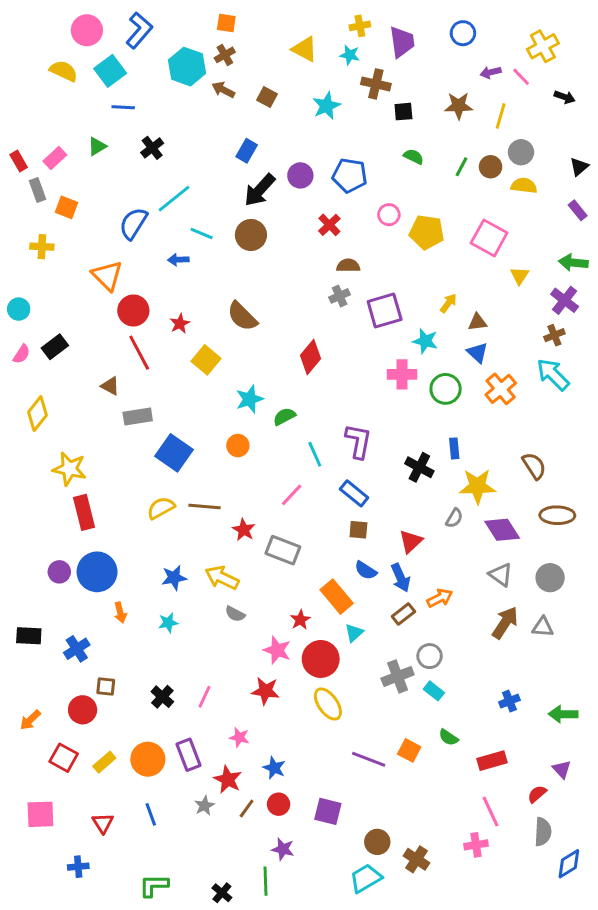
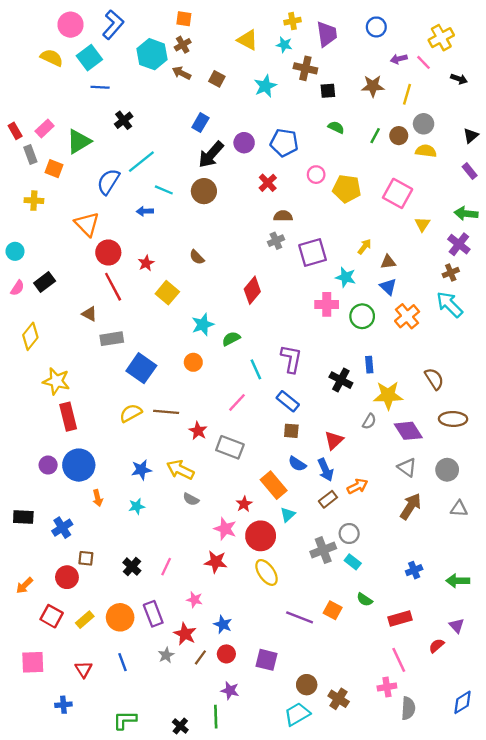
green triangle: (97, 146) -> (79, 142), moved, size x1.6
brown semicircle: (242, 316) -> (197, 257), size x0.6
gray triangle: (543, 627) -> (459, 509), moved
gray semicircle: (543, 832) -> (408, 708), moved

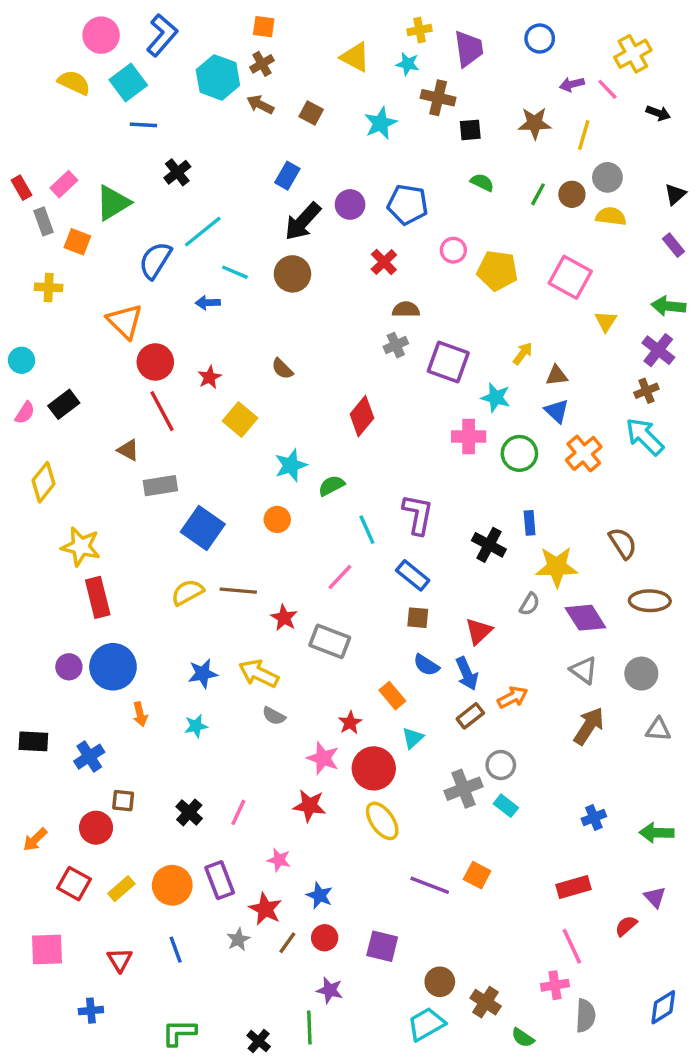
purple square: (313, 252) -> (448, 362), turned 36
orange rectangle: (274, 485) -> (392, 696), size x0.7
green semicircle: (365, 600) -> (523, 1038), moved

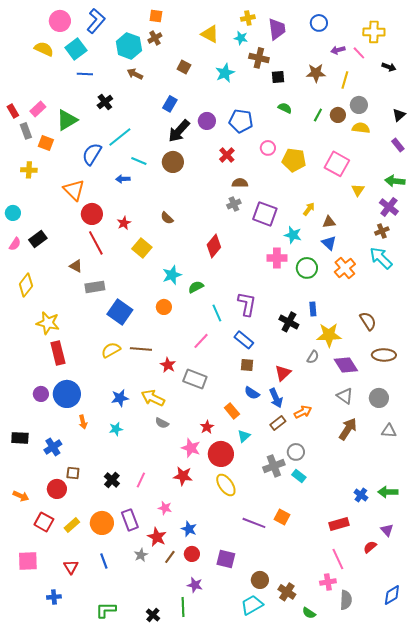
yellow cross: (633, 54) -> (374, 32), turned 30
brown arrow: (260, 105) -> (135, 74), moved
blue cross: (594, 818) -> (361, 495), moved, turned -32
orange arrow: (35, 840) -> (21, 496), turned -112

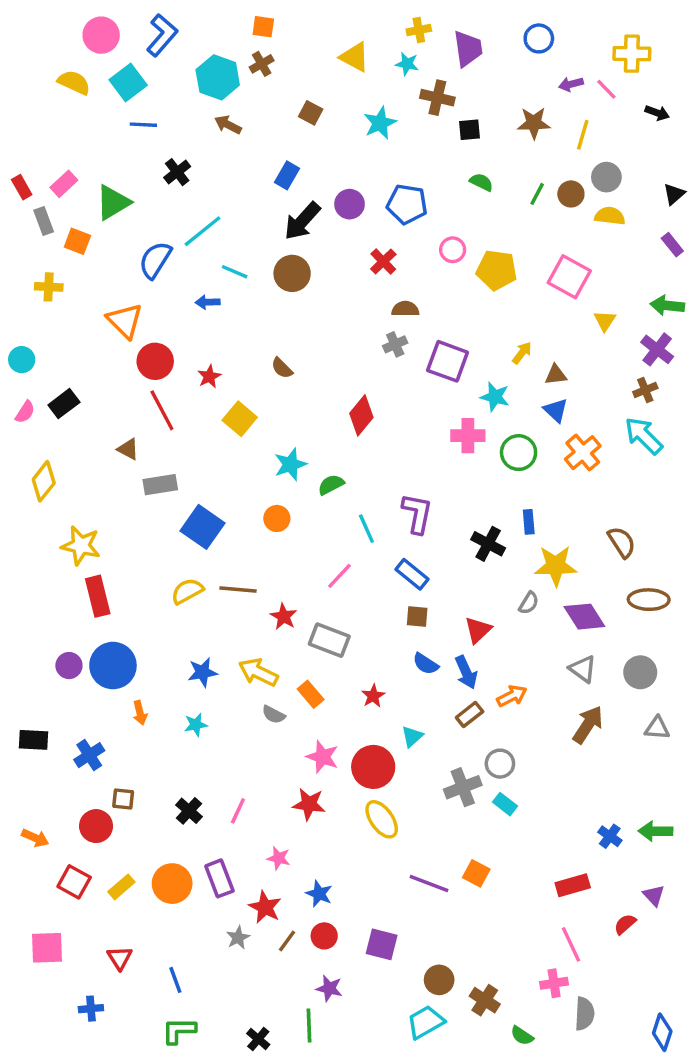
orange rectangle: (232, 411) -> (311, 694), moved
red star: (207, 427) -> (373, 696), moved
blue line: (104, 561) -> (175, 980), moved
blue diamond: (392, 595) -> (662, 1032), moved, turned -40

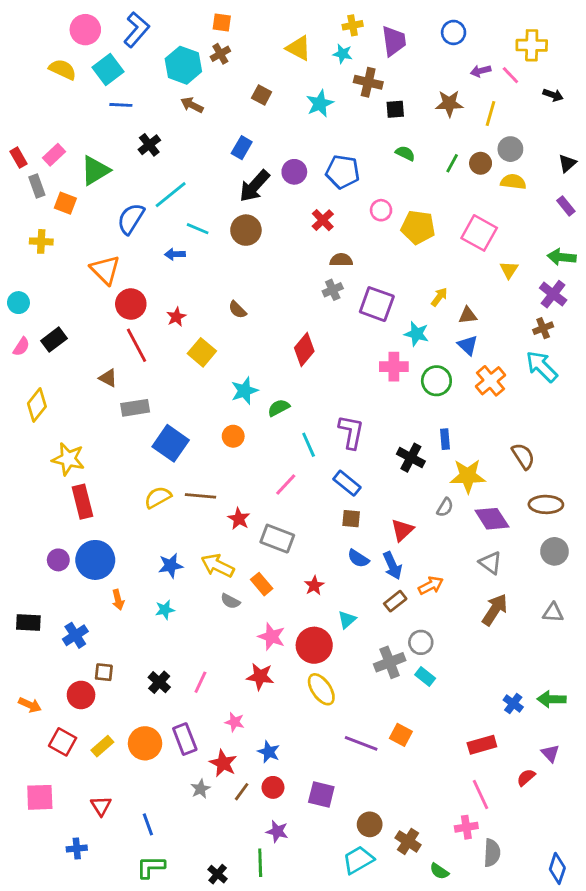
gray circle: (640, 672) -> (554, 551), moved

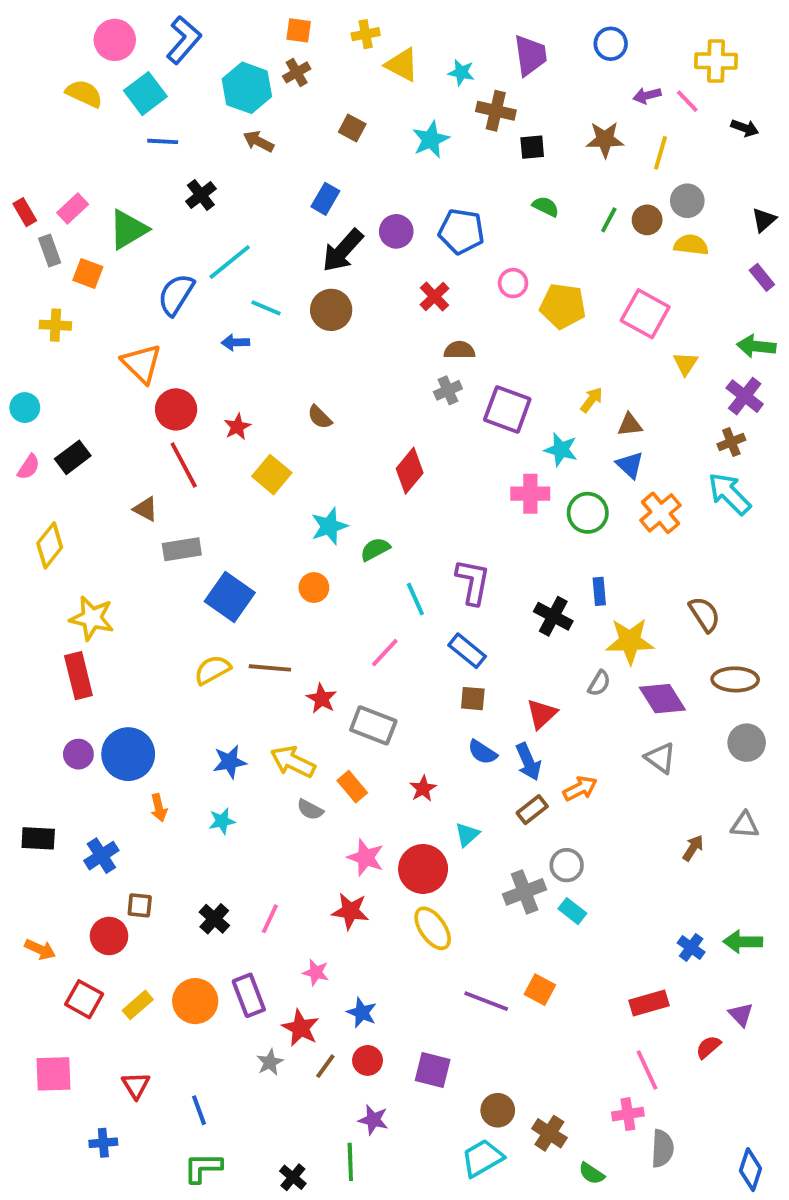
yellow cross: (353, 25) -> (366, 34), moved
red rectangle: (82, 502) -> (78, 676), moved
brown arrow: (495, 610) -> (693, 848), moved, size x0.6

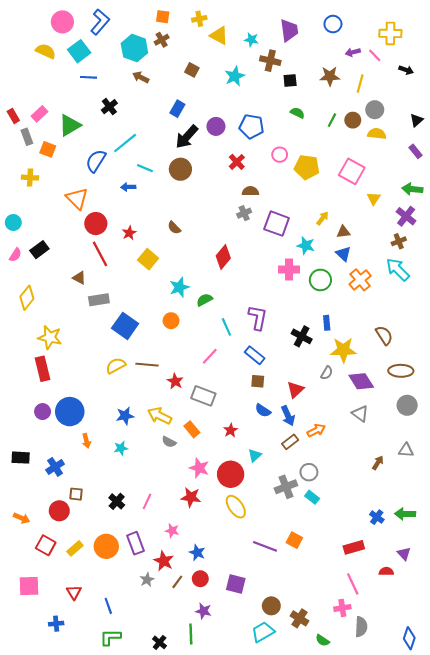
red semicircle: (708, 1047) -> (386, 571), turned 40

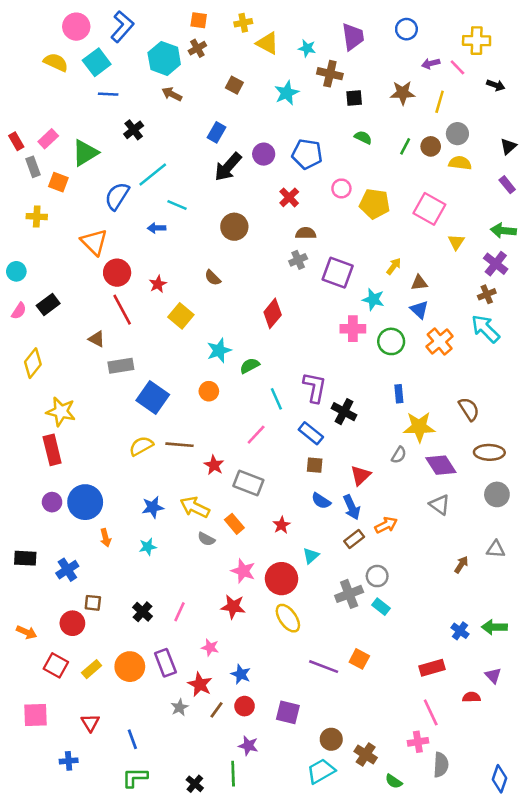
brown circle: (180, 169) -> (234, 227), moved
black cross: (302, 336) -> (344, 412), moved

